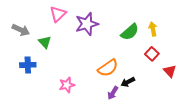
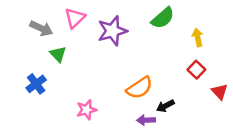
gray arrow: (21, 30) -> (41, 28), moved
green semicircle: (130, 32) -> (163, 18), moved
blue cross: (28, 65) -> (36, 84), turned -35
purple arrow: (113, 93) -> (146, 120), turned 56

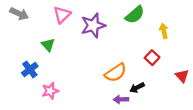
gray arrow: (41, 28) -> (19, 14), moved
red square: (196, 70) -> (152, 58), moved
pink star: (87, 110) -> (50, 91), moved

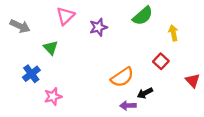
gray arrow: (19, 14) -> (20, 26), moved
purple star: (93, 25) -> (98, 27), size x0.7

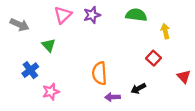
green semicircle: (143, 16) -> (136, 15), turned -132
purple star: (98, 27) -> (92, 15), moved
orange semicircle: (122, 77) -> (99, 73), moved, turned 120
purple arrow: (128, 106) -> (112, 97), moved

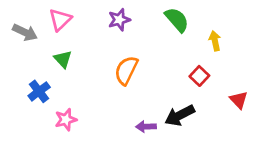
pink triangle: (63, 15) -> (60, 20), moved
green semicircle: (136, 15) -> (177, 20), turned 42
orange semicircle: (99, 73) -> (126, 70), moved, turned 30
black arrow: (138, 88) -> (180, 115), size x1.5

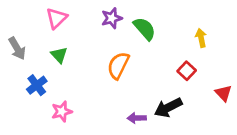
green semicircle: (177, 20) -> (145, 29), moved
gray arrow: (25, 32) -> (17, 48), moved, turned 35

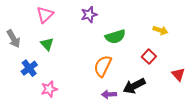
green semicircle: (145, 29) -> (115, 37), moved, turned 114
yellow arrow: (201, 38) -> (160, 30), turned 120
orange semicircle: (118, 65) -> (103, 66), moved

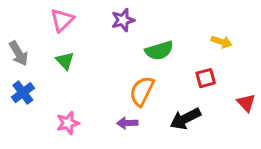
red square: (149, 57) -> (206, 78), turned 32
blue cross: (29, 68) -> (23, 93), moved
purple arrow: (109, 94) -> (127, 123), moved

